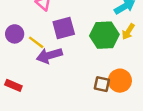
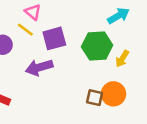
yellow arrow: (128, 32) -> (122, 59), moved
yellow line: (36, 42) -> (25, 30), moved

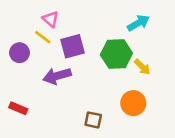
yellow arrow: (122, 59) -> (142, 67), turned -78
brown square: (95, 98) -> (93, 120), moved

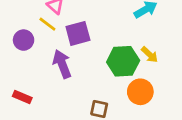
green hexagon: (116, 54) -> (123, 61), moved
purple arrow: (57, 76) -> (62, 64), turned 84

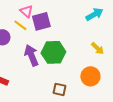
purple square: (78, 33) -> (41, 21), moved
green hexagon: (123, 61) -> (53, 52), moved

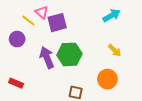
yellow line: (20, 25) -> (28, 21), moved

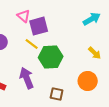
yellow line: (28, 21) -> (32, 44), moved
purple arrow: (47, 58) -> (27, 78), moved

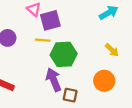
yellow line: (32, 44) -> (43, 40), turned -32
purple arrow: (27, 78) -> (54, 80), moved

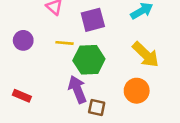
purple square: (50, 20) -> (93, 20), moved
yellow arrow: (112, 50) -> (146, 55), size x1.6

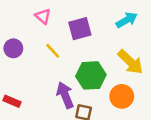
yellow line: (64, 43) -> (53, 51), turned 42
green hexagon: (89, 60) -> (91, 75), moved

